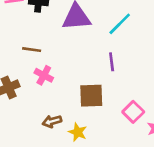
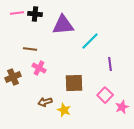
cyan line: (120, 24) -> (90, 41), moved
purple line: (112, 62) -> (110, 64), moved

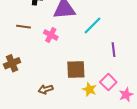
brown line: (30, 49) -> (24, 27), moved
pink cross: (39, 68) -> (51, 35), moved
yellow star: (64, 110) -> (89, 89), moved

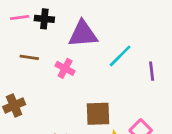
purple line: (114, 50) -> (152, 71), moved

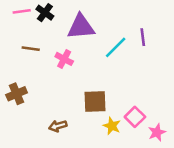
black cross: (44, 19) -> (45, 13), turned 30
purple line: (152, 71) -> (143, 37), moved

